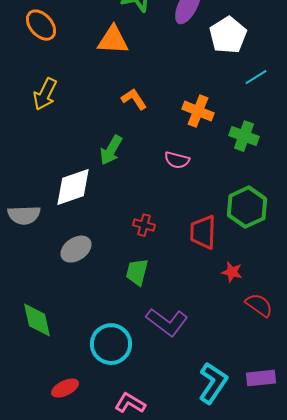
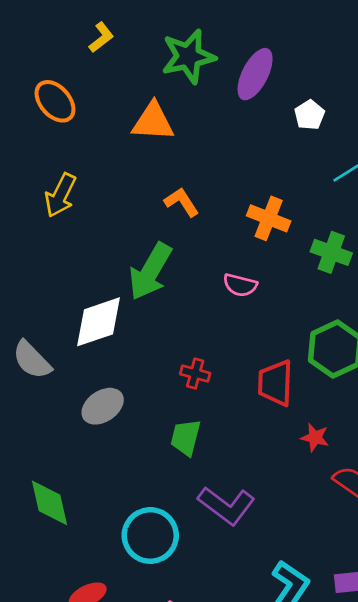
white pentagon: (228, 35) -> (309, 115), size x0.6
green arrow: (111, 150) -> (150, 271), size x1.4
gray semicircle: (24, 215) -> (32, 360), turned 48

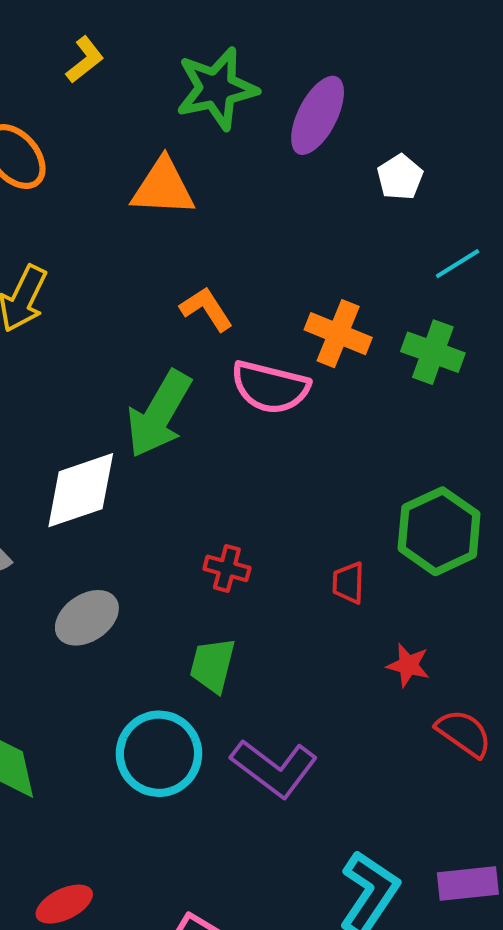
green cross: (331, 252) -> (433, 352), moved
pink semicircle: (240, 285) -> (270, 387), moved, size x1.5
red trapezoid: (275, 383) -> (348, 583), size x0.6
cyan circle: (150, 535) -> (159, 754), moved

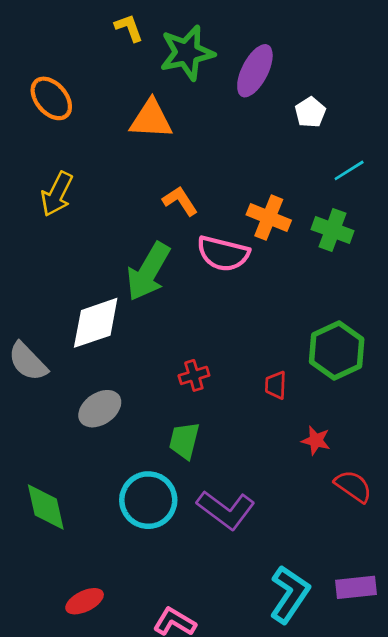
yellow L-shape: (85, 60) -> (129, 28), moved, turned -72
red cross: (227, 568) -> (194, 375), turned -32

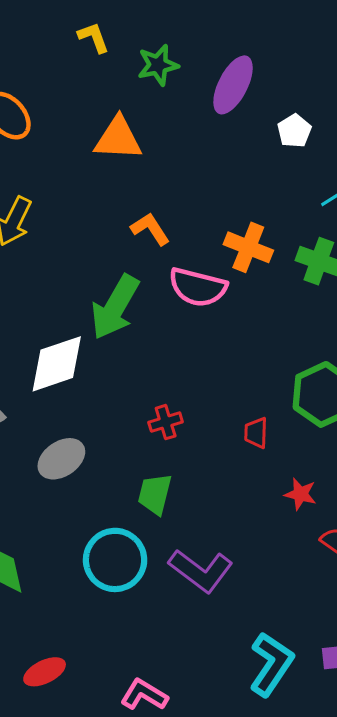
green star: (187, 53) -> (158, 65), size x0.7

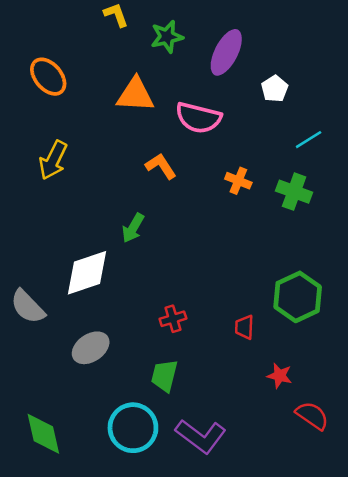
orange cross: (248, 247) -> (238, 181), size x0.7
pink semicircle: (198, 287) -> (198, 118), moved
green arrow: (115, 307) -> (133, 228), size x0.6

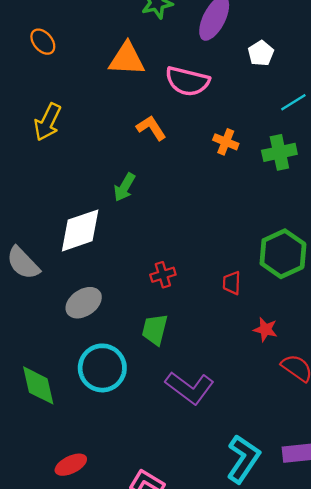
orange ellipse: (48, 77) -> (43, 42), size x0.7
green cross: (294, 192) -> (279, 152), turned -32
cyan circle: (133, 428) -> (102, 368), moved

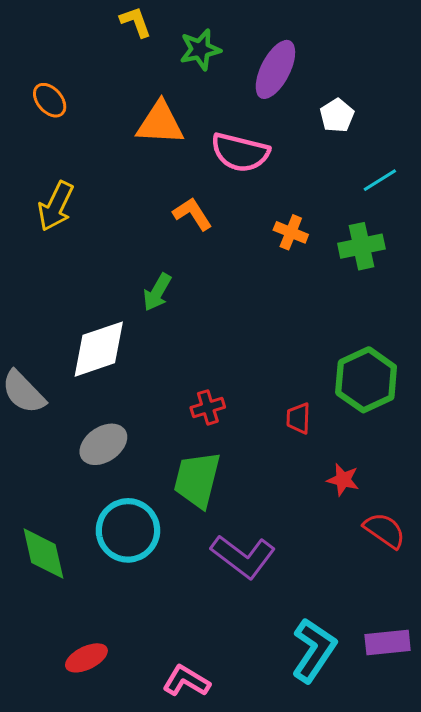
green trapezoid: (155, 329) -> (197, 480), size x1.4

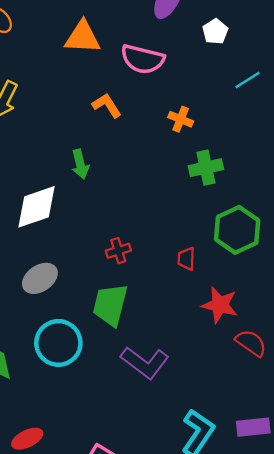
green cross: (361, 246) -> (206, 168), moved
green arrow: (157, 292) -> (80, 164), turned -44
red star: (343, 480) -> (220, 305), size x1.5

